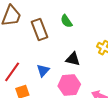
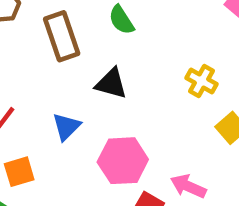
black triangle: (73, 59) -> (111, 83), moved

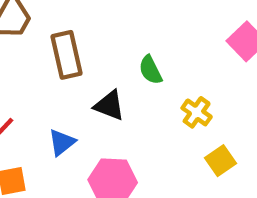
green semicircle: (121, 20) -> (150, 70), moved

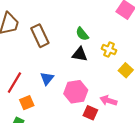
black triangle: (109, 106) -> (80, 54), moved

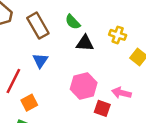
green semicircle: (82, 34) -> (73, 22), moved
blue triangle: (47, 79) -> (40, 61), moved

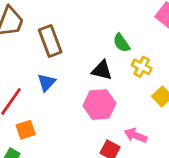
green semicircle: (73, 22) -> (121, 43), moved
pink hexagon: (84, 86) -> (99, 104), moved

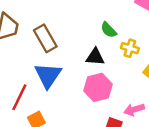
blue triangle: (46, 82) -> (48, 75), size x1.6
pink arrow: (136, 135) -> (134, 110), turned -30

